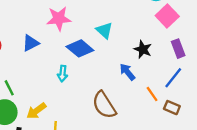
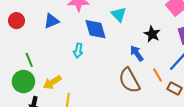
blue diamond: (80, 48) -> (96, 29), turned 30
brown semicircle: (104, 105) -> (129, 80), moved

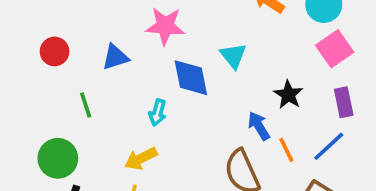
green line: (29, 60) -> (86, 105), moved
orange line: (157, 75) -> (286, 150), moved
yellow arrow: (52, 82) -> (141, 159), moved

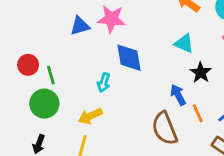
red circle: (55, 51) -> (28, 65), moved
cyan triangle: (233, 56) -> (184, 43), moved, turned -30
blue triangle: (115, 57) -> (80, 26), moved
green circle: (58, 158) -> (44, 104), moved

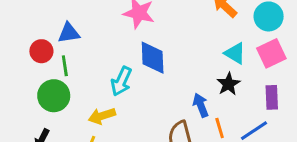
blue triangle: (80, 26) -> (69, 33), moved
cyan triangle: (184, 43) -> (235, 53), moved
cyan arrow: (104, 83) -> (121, 81), size x1.4

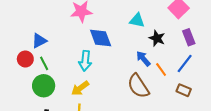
cyan triangle: (235, 53) -> (137, 20), moved

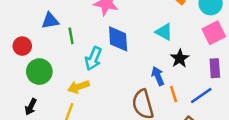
red circle: (25, 59) -> (22, 46), moved
green line: (44, 63) -> (71, 36), moved

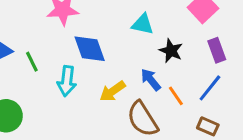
yellow arrow: (79, 87) -> (113, 91), moved

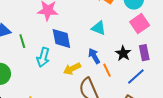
black star: (171, 51) -> (123, 53), moved
blue arrow: (151, 80) -> (94, 56), moved
orange line: (176, 96) -> (107, 70), moved

